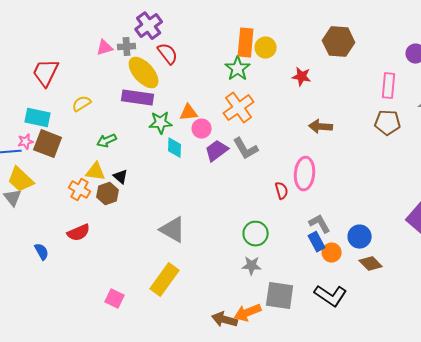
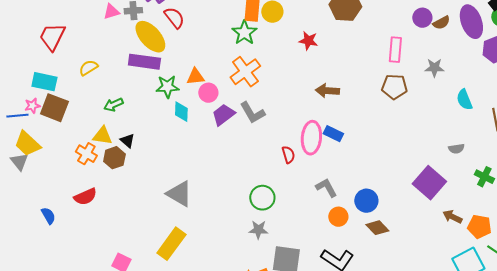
blue rectangle: (317, 242) -> (333, 134), moved, turned -36

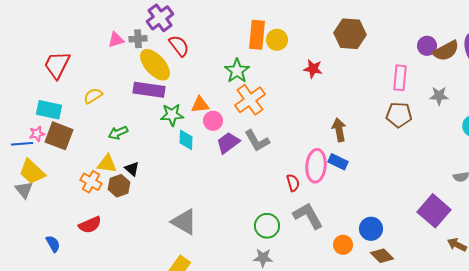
brown semicircle: (441, 23) -> (446, 51), size x1.5
green star: (244, 33) -> (237, 71), moved
brown arrow: (327, 91) -> (339, 130), moved, turned 75
gray L-shape: (326, 188) -> (308, 216), moved, size x1.4

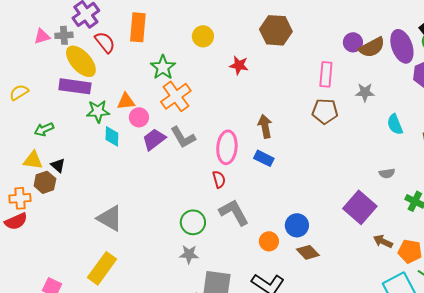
orange rectangle: (257, 35) -> (138, 27), moved
pink ellipse: (316, 166) -> (227, 147), moved
orange cross: (91, 182) -> (20, 198), moved, turned -35

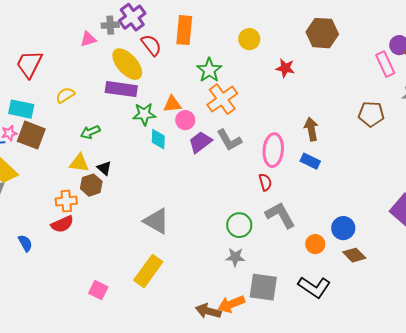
gray cross: (64, 35) -> (110, 25), moved
pink rectangle: (326, 74) -> (385, 64), moved, turned -30

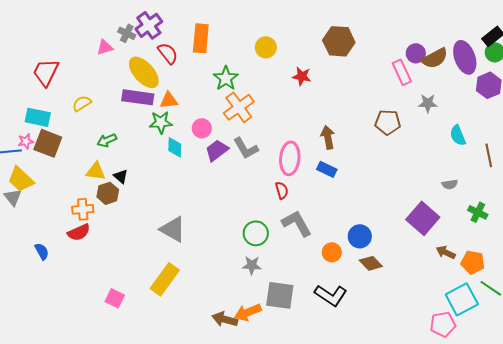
gray cross: (110, 25) -> (127, 33), turned 30
orange triangle: (172, 104) -> (169, 100), moved

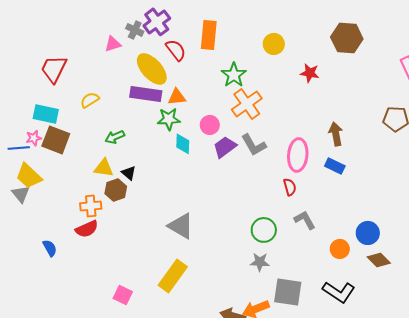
gray L-shape: (297, 223) -> (305, 220), size x0.7

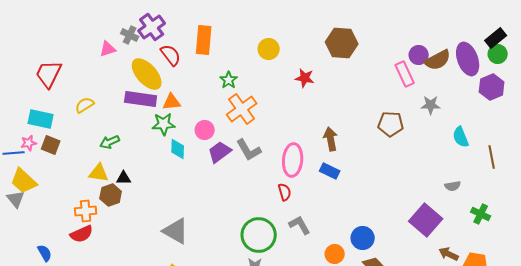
green star: (234, 75) -> (229, 80), size x0.7
brown square: (56, 140) -> (51, 145), size x0.7
black triangle: (129, 173) -> (124, 178), turned -42
green circle: (264, 230) -> (259, 235), size x1.4

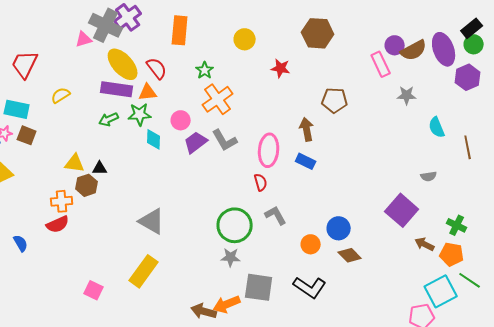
gray cross: (130, 35) -> (106, 25), size x1.8
red semicircle: (171, 55) -> (157, 68), moved
brown pentagon: (391, 124) -> (335, 100), moved
green arrow: (110, 142) -> (109, 119), moved
green cross: (481, 214) -> (457, 225), moved

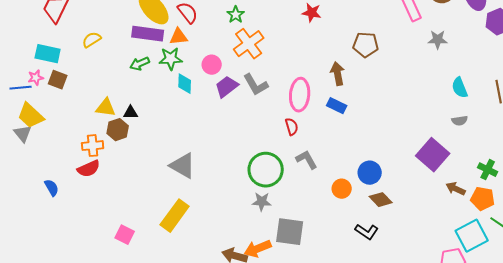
cyan semicircle: (437, 127) -> (460, 88), moved
black L-shape: (310, 287) -> (367, 232), moved, size x0.7

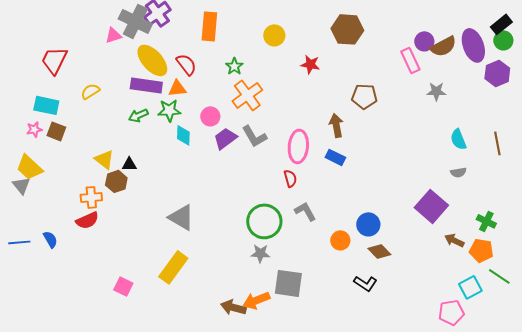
blue line: (21, 88) -> (19, 242), moved
yellow triangle: (106, 108) -> (104, 159), turned 30
cyan square: (472, 236) -> (470, 287), size x0.7

